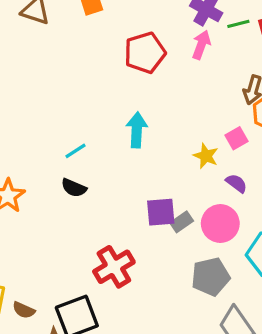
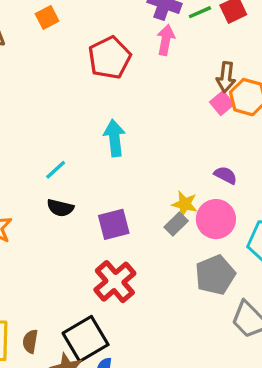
pink square: (237, 138) -> (222, 103), moved
yellow star: (206, 156) -> (185, 204), moved
purple square: (161, 212) -> (114, 224), moved
brown semicircle: (24, 310) -> (30, 341), turned 85

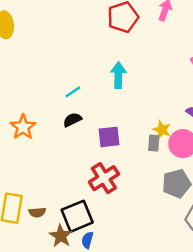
black semicircle: (60, 208) -> (72, 120), turned 132
gray rectangle: (176, 224) -> (154, 143), turned -49
brown semicircle: (30, 341) -> (37, 212), turned -112

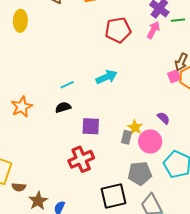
cyan arrow: (118, 75) -> (107, 77), turned 55
brown semicircle: (37, 212) -> (19, 187), moved
black square: (77, 216) -> (113, 196), moved

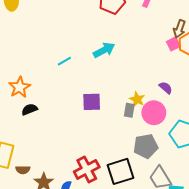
black semicircle: (63, 107) -> (29, 109), moved
red cross: (81, 159) -> (87, 169), moved

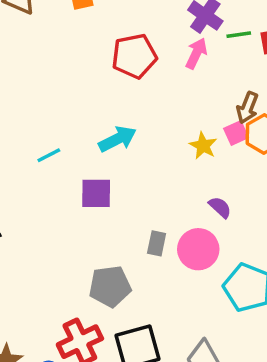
yellow star: (137, 99) -> (203, 146), moved
purple square: (92, 102) -> (96, 193), moved
gray pentagon: (146, 146) -> (110, 286), moved

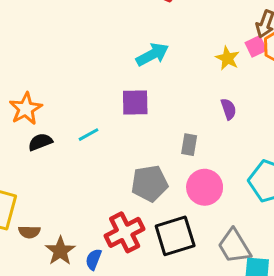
cyan line: (49, 155) -> (88, 135), moved
purple semicircle: (220, 207) -> (228, 109), moved, turned 30
pink circle: (198, 249) -> (205, 187), moved

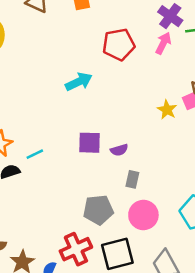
cyan arrow: (152, 55) -> (79, 82), moved
purple semicircle: (228, 109) -> (119, 150), moved, turned 90
cyan line: (88, 135) -> (35, 154), moved

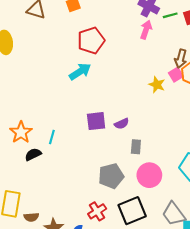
red pentagon: (119, 44) -> (91, 40), moved
cyan line: (35, 154) -> (52, 137), turned -40
red cross: (76, 249) -> (97, 211), size x0.7

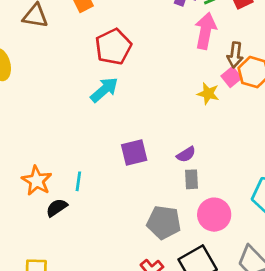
pink arrow: (146, 30) -> (205, 31), moved, size x1.4
purple semicircle: (122, 124) -> (186, 154), moved
gray pentagon: (111, 176) -> (164, 222), turned 30

